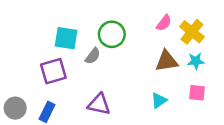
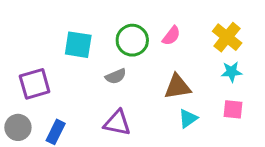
pink semicircle: (164, 23) -> (171, 36), moved
gray semicircle: (93, 56) -> (116, 76), moved, turned 30
brown triangle: (166, 61) -> (177, 87), moved
purple square: (53, 71) -> (35, 84), moved

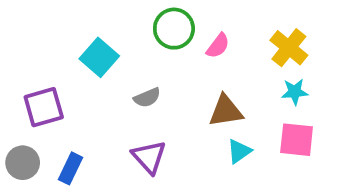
green circle: (132, 40) -> (174, 29), moved
cyan square: (78, 45) -> (99, 57), turned 32
pink square: (233, 109) -> (297, 140), size x1.4
purple triangle: (117, 123) -> (149, 157), turned 36

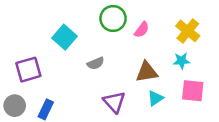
cyan star: (295, 92) -> (182, 61), moved
purple triangle: (149, 157) -> (114, 102), moved

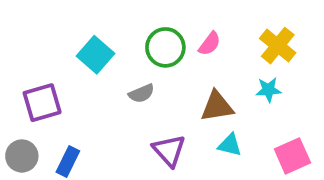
green circle: (113, 18) -> (165, 47), moved
pink square: (193, 91) -> (292, 156), moved, turned -30
cyan triangle: (155, 98) -> (230, 145), turned 49

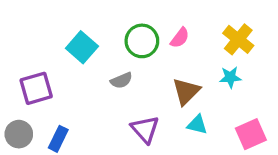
brown triangle: (217, 106) -> (186, 91), turned -36

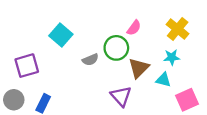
green circle: (142, 41) -> (116, 48), moved
cyan triangle: (197, 125) -> (163, 80), moved
purple triangle: (145, 129) -> (121, 96), moved

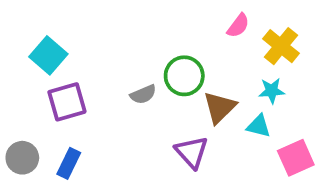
pink semicircle: (134, 28) -> (238, 26), moved
cyan square: (61, 35) -> (48, 55), moved
purple square: (27, 66) -> (67, 102), moved

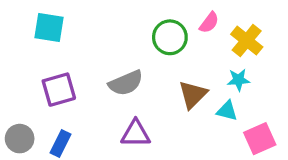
cyan square: (48, 55) -> (49, 27), moved, turned -32
green circle: (184, 76) -> (170, 37), moved
gray semicircle: (143, 94) -> (126, 83), size x1.5
purple triangle: (192, 152) -> (136, 134), moved, turned -48

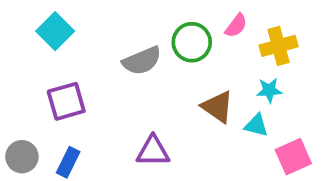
cyan square: (49, 27) -> (55, 31), turned 36
yellow cross: (247, 41) -> (279, 46), turned 36
gray semicircle: (126, 83) -> (142, 61), moved
brown triangle: (193, 94) -> (218, 107), turned -40

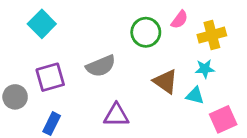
gray semicircle: (142, 61) -> (101, 66), moved
gray circle: (22, 157) -> (15, 97), moved

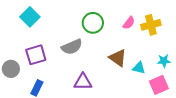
pink semicircle: (180, 20) -> (129, 23), moved
green circle: (146, 32) -> (93, 23), moved
cyan star: (205, 69) -> (164, 61), moved

